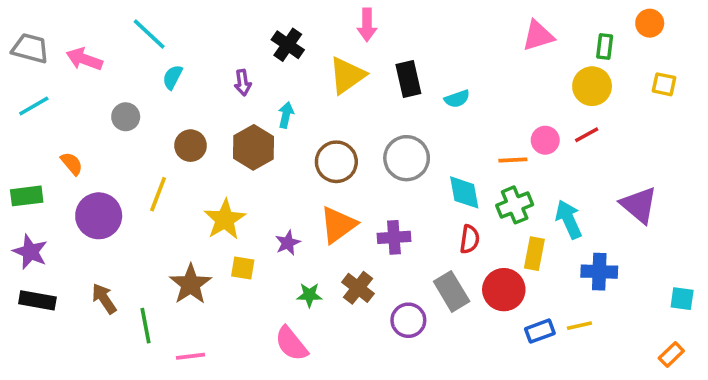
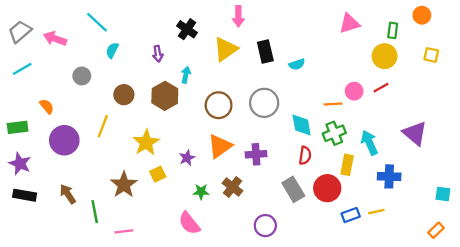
gray trapezoid: (30, 48) -> (20, 32), turned -55
yellow square: (243, 268) -> (158, 174), turned -35
purple circle: (408, 320) -> (265, 226), moved

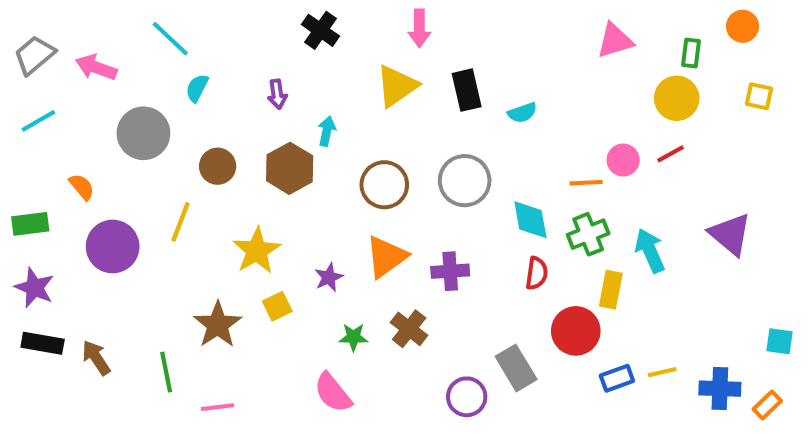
black cross: (187, 29) -> (321, 30), moved
gray circle: (82, 76) -> (143, 133), size x1.6
blue cross: (389, 176) -> (720, 389), moved
gray rectangle: (293, 189) -> (516, 368), moved
brown arrow: (68, 194) -> (96, 358), moved

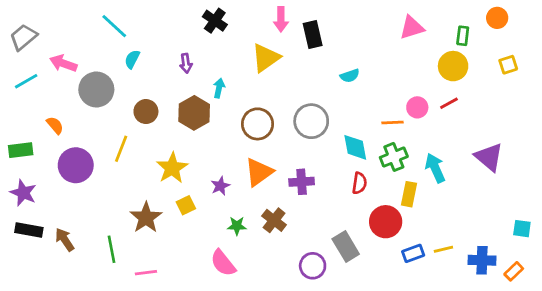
pink arrow: (96, 67) -> (63, 63), moved
black rectangle: (467, 90) -> (313, 34), moved
yellow square: (759, 96) -> (508, 65), turned -30

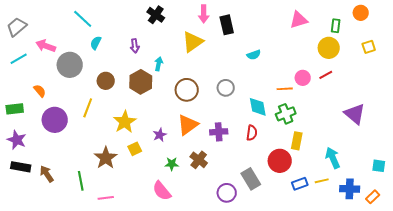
gray circle: (311, 121) -> (226, 88), size x0.7
cyan arrow: (435, 168) -> (333, 158), moved
red semicircle: (359, 183) -> (252, 133), moved

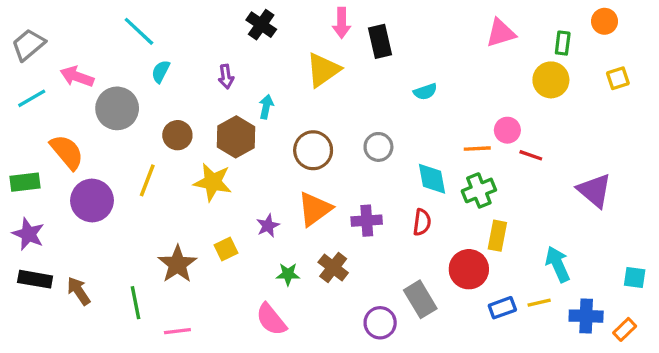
red line: (326, 75) -> (531, 155), moved, turned 48
orange semicircle: (40, 91) -> (67, 152), size x1.6
yellow star: (125, 122) -> (213, 182), moved, turned -30

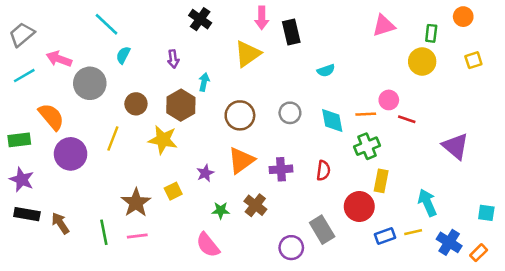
cyan diamond: (432, 179) -> (332, 121), moved
blue cross: (586, 316) -> (449, 242), turned 30
pink line: (177, 331) -> (137, 236), moved

